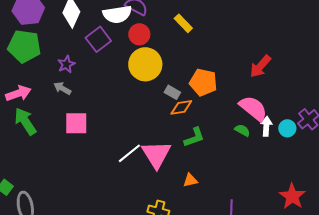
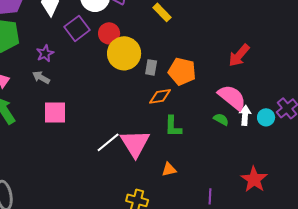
red circle: (139, 34) -> (109, 33), moved
gray rectangle: (172, 92) -> (151, 67), moved, turned 70
green L-shape: (194, 137) -> (173, 126), turned 110
red star: (292, 196) -> (254, 179), moved

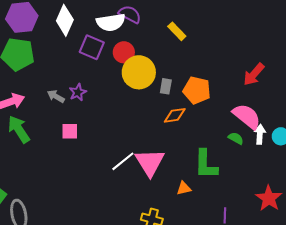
purple square: (77, 28) -> (92, 47), turned -30
purple star: (45, 53) -> (78, 92), moved
pink square: (55, 112) -> (70, 131), size x0.7
green L-shape: (173, 126) -> (206, 164), moved, size x1.4

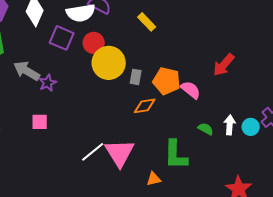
gray arrow: (56, 96) -> (27, 71), moved, size x1.5
pink semicircle: (247, 116) -> (191, 90), moved, size x0.7

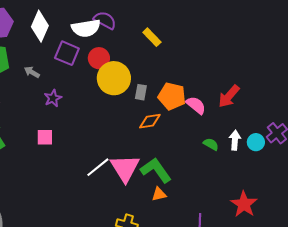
red arrow: (224, 65) -> (229, 96), moved
gray arrow: (27, 71) -> (32, 72), moved, size x0.6
green L-shape: (176, 155) -> (156, 170), moved, turned 144

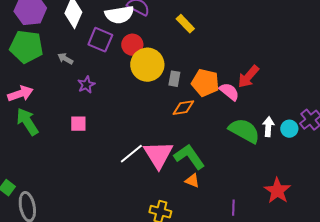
red arrow: (229, 96) -> (248, 77), moved
green semicircle: (211, 144) -> (244, 131), size x2.0
orange triangle: (159, 194) -> (192, 181), turned 35

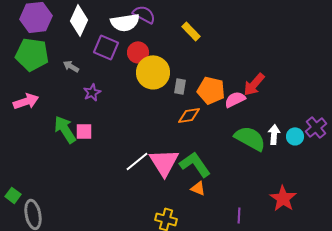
pink semicircle: (229, 92) -> (235, 99), turned -65
green arrow: (27, 122) -> (65, 129), moved

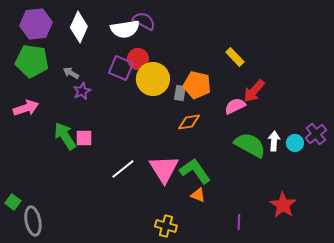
yellow rectangle: (191, 31) -> (235, 57), moved
purple square: (106, 47) -> (121, 68), moved
orange pentagon: (211, 90) -> (197, 85), moved
purple star: (92, 92) -> (82, 91), moved
white line: (137, 161) -> (123, 169), moved

